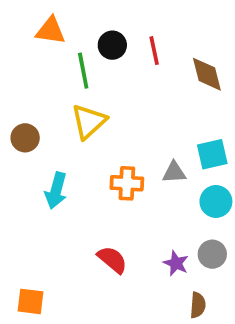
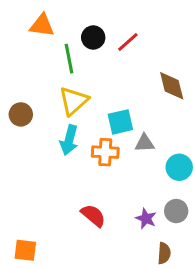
red line: (154, 51) -> (128, 42), turned 60
brown diamond: (207, 74) -> (172, 86), moved
cyan square: (212, 154) -> (120, 122), moved
cyan arrow: (56, 191) -> (69, 140), moved

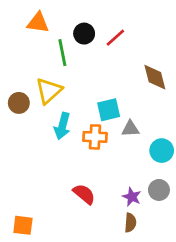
yellow triangle: (74, 101) -> (49, 91), moved
brown semicircle: (164, 253) -> (130, 223), moved

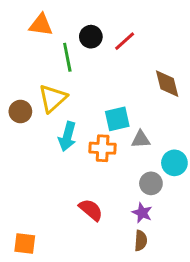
gray circle: (159, 190) -> (151, 183), moved

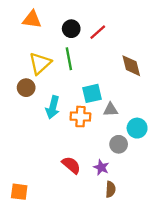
green line: (67, 57) -> (69, 59), moved
yellow triangle: (53, 98) -> (40, 63), moved
brown circle: (20, 112) -> (26, 88), moved
purple star: (142, 213) -> (101, 167), moved

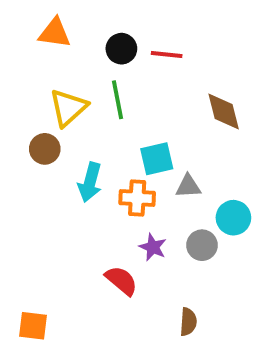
red line: (98, 32) -> (167, 55), turned 48
purple star: (101, 167) -> (153, 247), moved

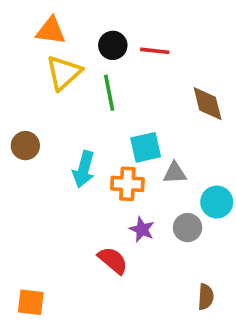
yellow triangle: (68, 108) -> (64, 73), moved
brown circle: (45, 149) -> (25, 146), moved
brown semicircle: (188, 322) -> (206, 297), moved

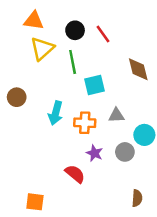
red line: (155, 51) -> (103, 34), turned 48
cyan square: (146, 147) -> (94, 85), moved
orange square: (31, 302) -> (35, 202), moved

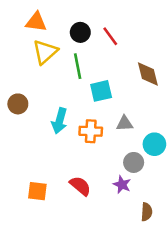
purple star: (94, 153) -> (122, 185), moved
orange square: (35, 202) -> (37, 191), moved

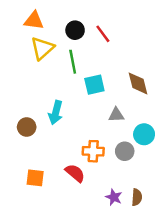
brown diamond: (148, 74) -> (138, 83), moved
brown circle: (18, 104) -> (27, 127), moved
orange cross: (91, 131) -> (93, 151), moved
purple star: (122, 185) -> (114, 197), moved

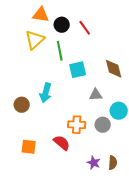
orange triangle: (34, 20) -> (41, 15), moved

